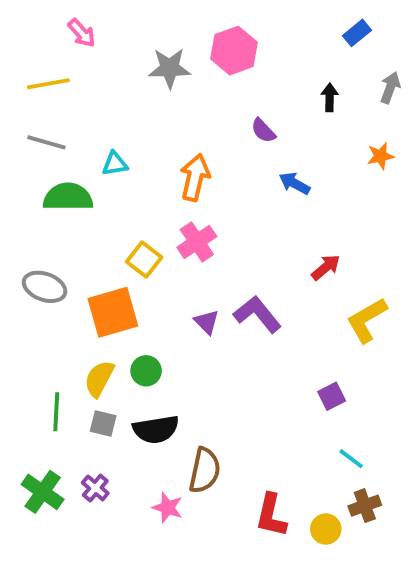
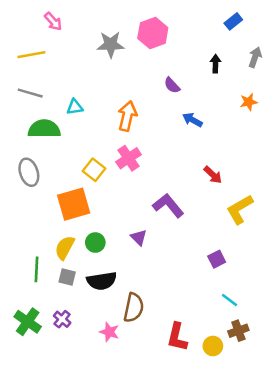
red arrow: (326, 267) -> (213, 175), turned 84
gray ellipse: (45, 287) -> (29, 172), moved, turned 52
purple triangle: (207, 322) -> (139, 237), moved

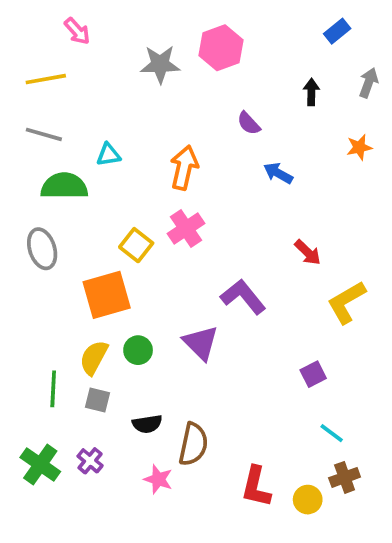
purple triangle: (139, 237) -> (201, 343), size x1.5
black semicircle: (102, 281) -> (147, 424), moved, size x0.7

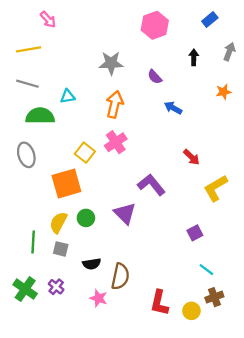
pink hexagon: (221, 48) -> (155, 25), moved
gray star: (160, 64) -> (111, 63), moved

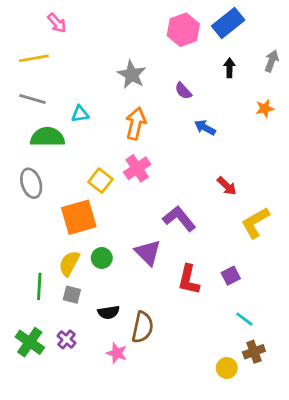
blue rectangle: (210, 20) -> (228, 23), moved, size x1.6
gray star: (111, 63) -> (132, 75), turned 30
red L-shape: (159, 303) -> (189, 280), moved

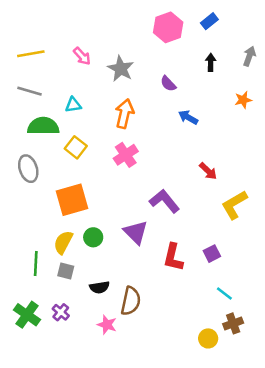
pink arrow: (57, 23) -> (82, 56), moved
blue rectangle: (228, 23) -> (209, 21), size x0.6
yellow square: (100, 181) -> (76, 147), moved

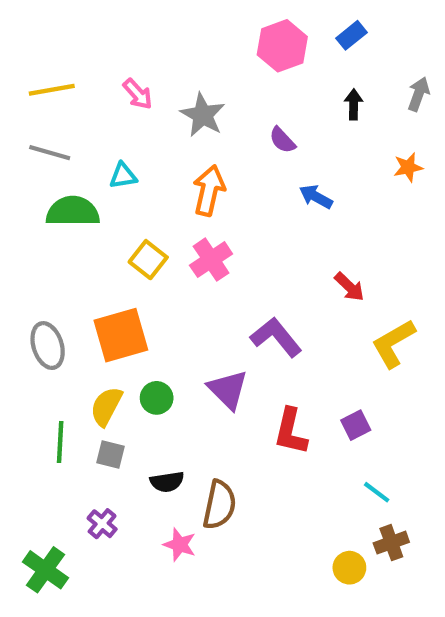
yellow square: (76, 147) -> (148, 260), moved
gray ellipse: (28, 169) -> (48, 346), moved
green cross: (27, 315) -> (45, 570), moved

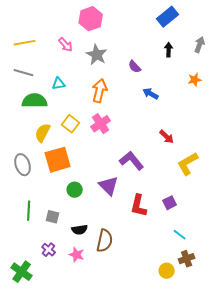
blue rectangle: (352, 35) -> (168, 17), size x1.5
pink hexagon: (282, 46) -> (91, 19), moved
yellow semicircle: (106, 406) -> (43, 133), moved
pink star: (180, 545) -> (77, 255), moved

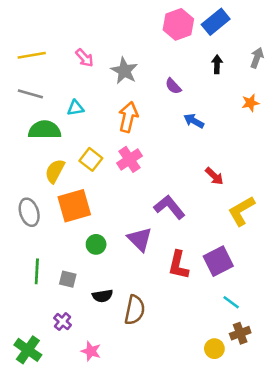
pink hexagon: (91, 19) -> (178, 24), moved
purple square: (170, 203) -> (218, 261), size x1.6
pink star: (77, 255) -> (91, 351), moved

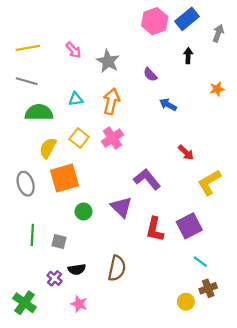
gray arrow: (257, 58) -> (218, 33), moved
cyan triangle: (75, 108) -> (76, 99), moved
black semicircle: (102, 296) -> (77, 269), moved

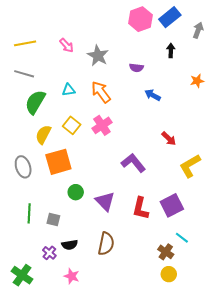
purple semicircle: (150, 75) -> (136, 68), turned -40
orange arrow: (111, 101) -> (101, 92), turned -50
green semicircle: (39, 112) -> (35, 102), turned -60
purple triangle: (121, 207) -> (105, 201), moved
brown cross: (208, 288) -> (166, 252), moved, turned -35

